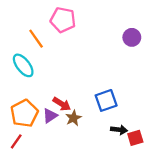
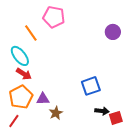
red arrow: (62, 104) -> (24, 74), moved
purple triangle: (50, 116) -> (43, 99), turned 32
brown star: (73, 118) -> (56, 113), moved

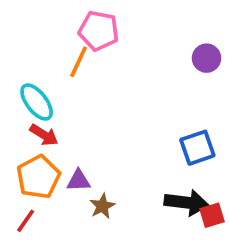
orange line: (31, 33) -> (79, 62), moved, turned 60
blue square: (91, 86) -> (197, 148), moved
black arrow: (102, 111) -> (186, 203), size x1.6

